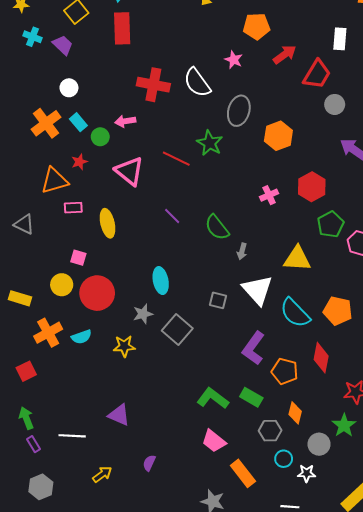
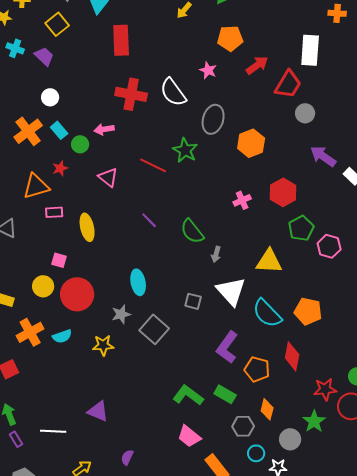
red rectangle: (122, 28) -> (121, 40), moved
white rectangle: (340, 39) -> (310, 50), size x1.4
pink triangle: (129, 171) -> (108, 177), size x0.7

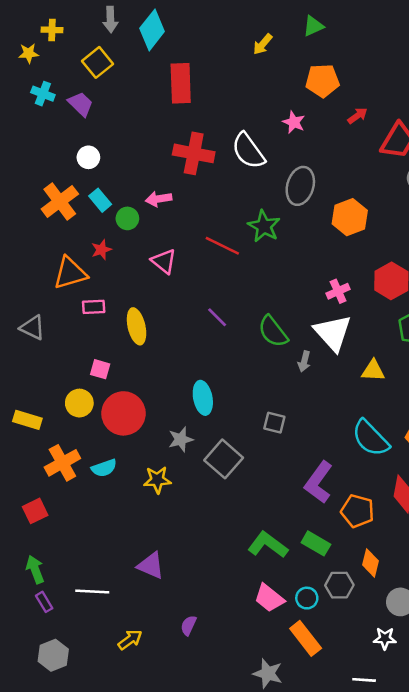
red arrow: (257, 65) -> (358, 116), size x0.7
yellow triangle: (269, 261) -> (373, 371), size x0.7
white triangle: (231, 291) -> (333, 333), moved
cyan circle: (256, 453) -> (307, 598), moved

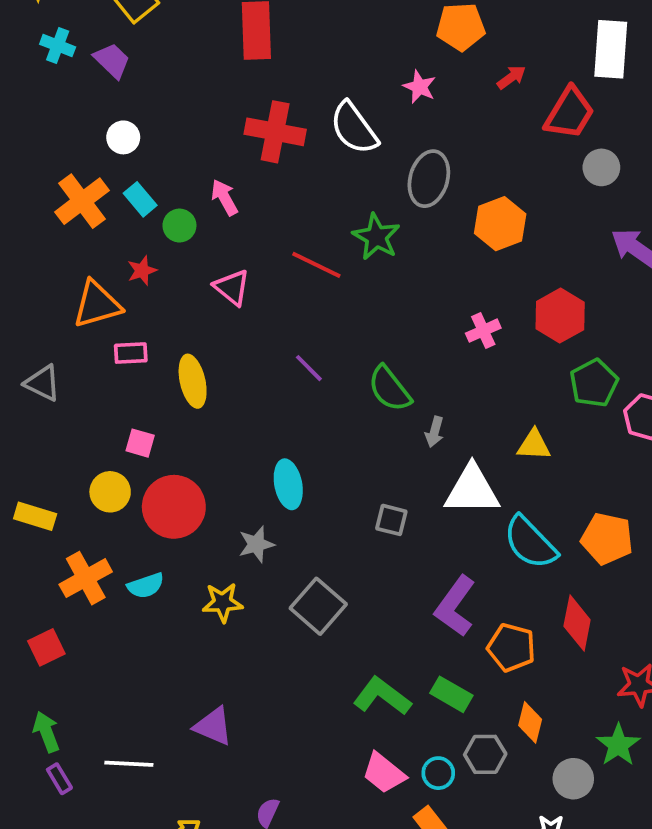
pink arrow: (159, 199) -> (224, 197), turned 70
white triangle: (333, 333) -> (472, 490), moved, turned -48
gray square: (224, 459) -> (318, 606), moved

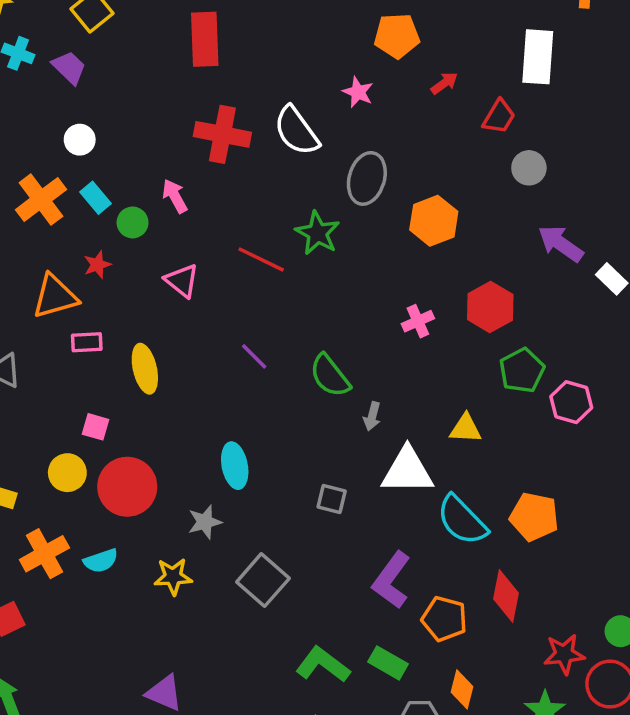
red trapezoid: (570, 113) -> (499, 117), size x0.7

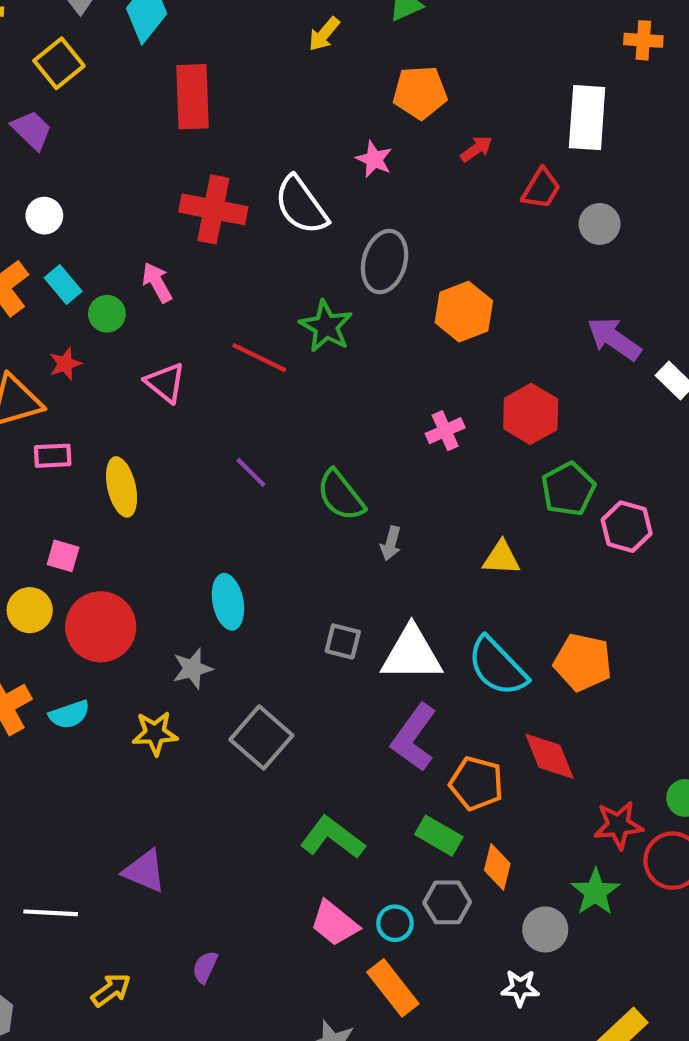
gray circle: (529, 168) -> (600, 224), moved
white triangle: (407, 471) -> (412, 654), moved
red diamond: (506, 596) -> (549, 756), turned -33
green rectangle: (388, 663) -> (439, 836), moved

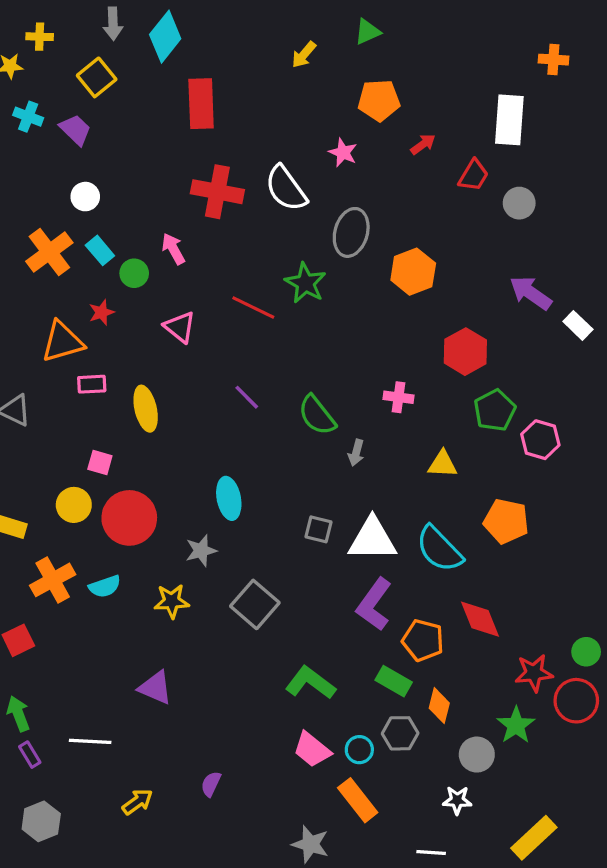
pink cross: (445, 431) -> (398, 397), moved, turned 32
orange pentagon: (583, 662) -> (506, 521), moved
purple triangle: (144, 871) -> (155, 688), moved

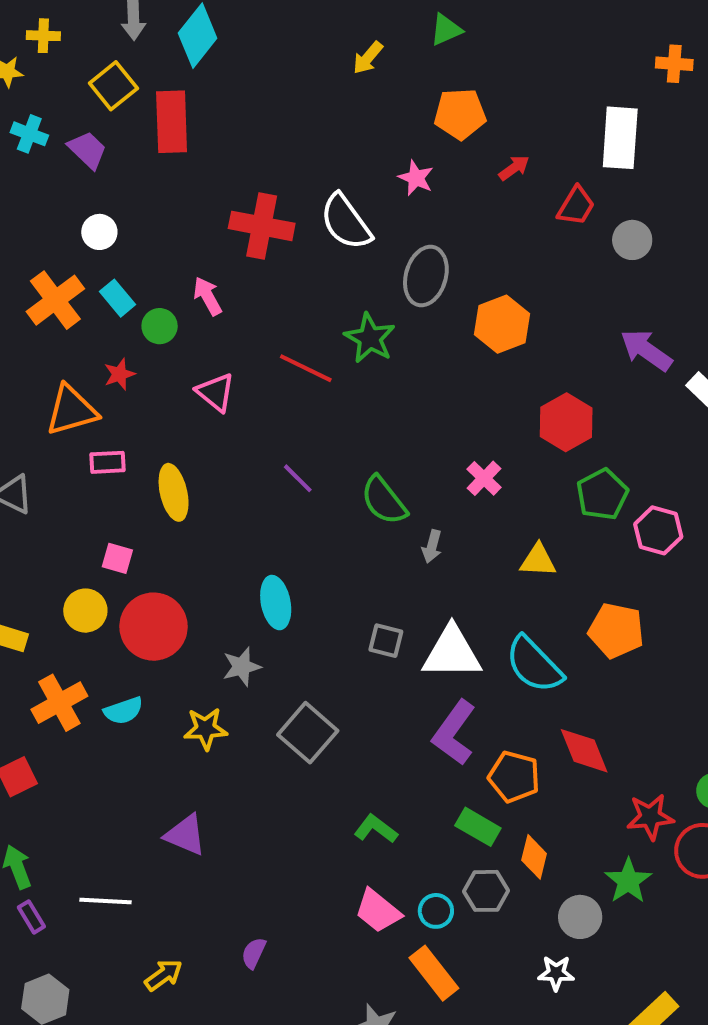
red rectangle: (201, 104) -> (172, 122), moved
pink cross: (398, 397) -> (484, 478), turned 36
green L-shape: (310, 683) -> (376, 829), size x0.7

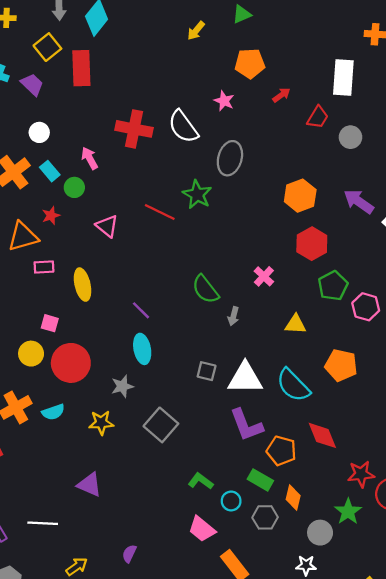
pink arrow: (208, 296) -> (90, 158), moved
orange hexagon: (502, 324) -> (300, 196), moved
purple line: (298, 478) -> (141, 310), moved
purple L-shape: (454, 733) -> (246, 425), turned -57
cyan circle: (436, 911) -> (231, 501), moved

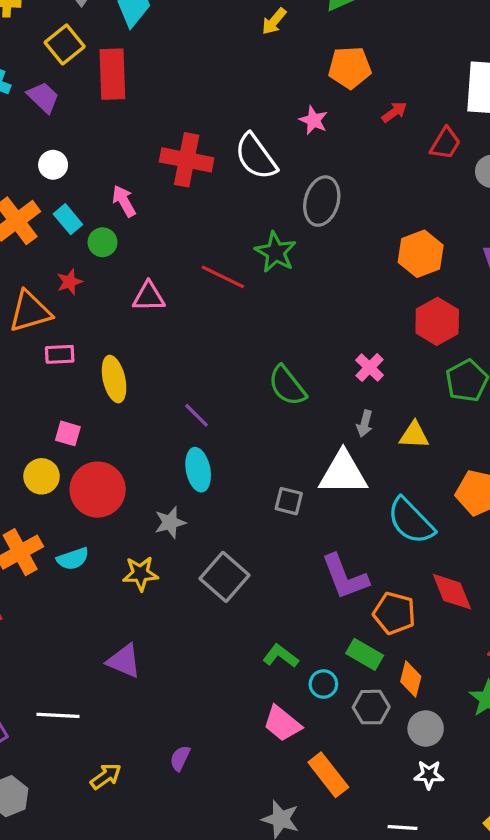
pink triangle: (107, 226) -> (149, 297), turned -40
gray arrow: (233, 316) -> (365, 424), moved
white triangle: (245, 378) -> (343, 473), moved
gray circle: (320, 533) -> (426, 729), moved

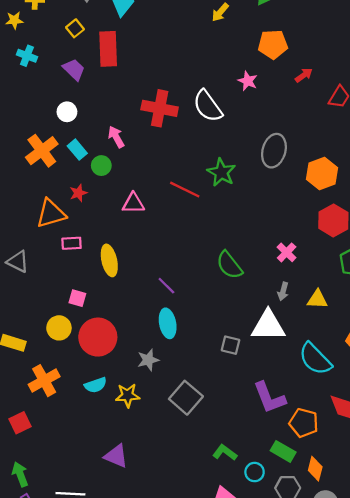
yellow square: (65, 44) -> (75, 28), size x0.7
purple trapezoid: (43, 97) -> (74, 69), moved
gray ellipse: (322, 201) -> (274, 151), moved
cyan semicircle: (73, 559) -> (96, 385), moved

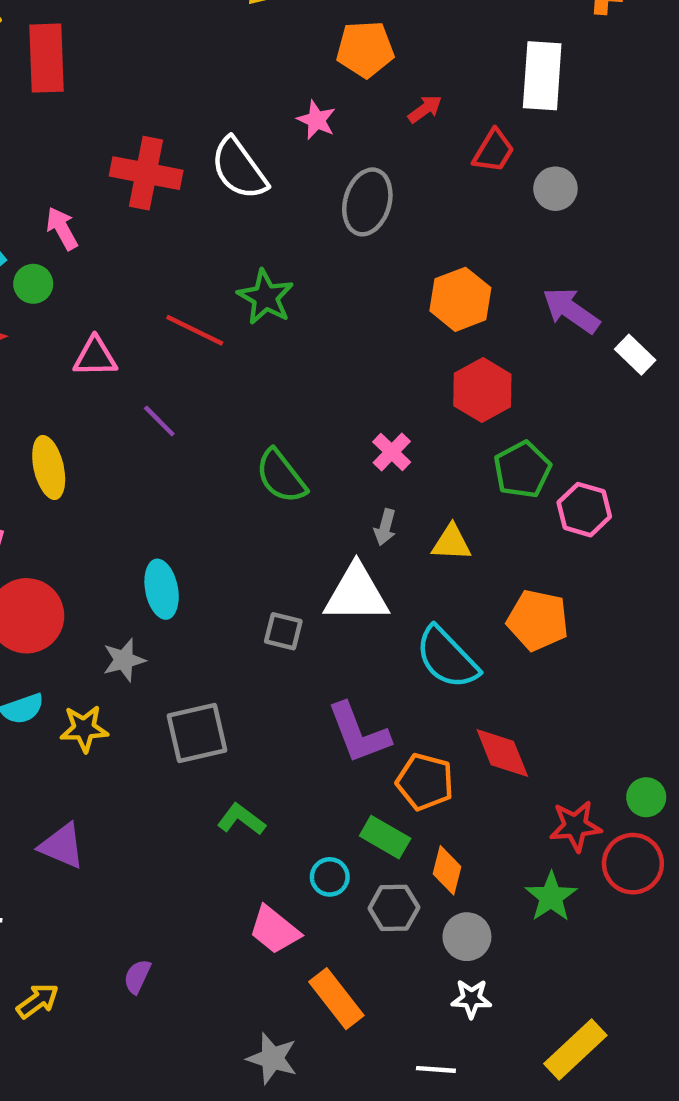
gray ellipse: (274, 151) -> (367, 202), moved
purple line: (166, 286) -> (159, 421), moved
gray square: (186, 398) -> (197, 733), turned 36
green L-shape: (225, 453) -> (241, 819), moved

